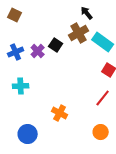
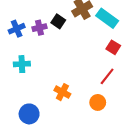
purple cross: (38, 51) -> (40, 28), turned 32
orange circle: (101, 132) -> (98, 102), moved

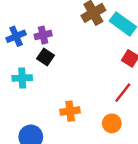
black square: (58, 21) -> (45, 57), moved
orange cross: (62, 92) -> (70, 111), turned -35

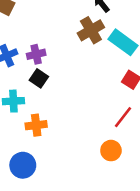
orange cross: (70, 111) -> (36, 125), moved

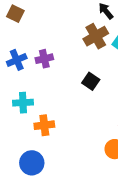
black square: (39, 78) -> (91, 81), moved

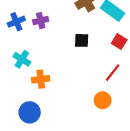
black square: (91, 81) -> (82, 40), turned -32
cyan cross: (23, 103) -> (22, 59), turned 35

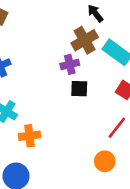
purple cross: (41, 21) -> (70, 64), moved

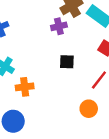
black square: (79, 89) -> (67, 62), moved

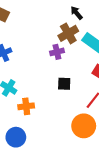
orange circle: (89, 109) -> (84, 126), size x1.5

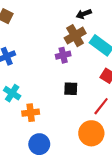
black arrow: (76, 13) -> (84, 14), turned -72
blue circle: (16, 137) -> (39, 144), moved

